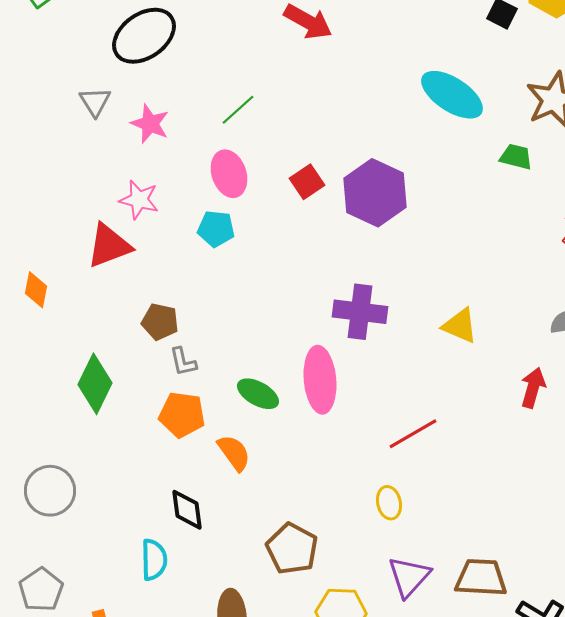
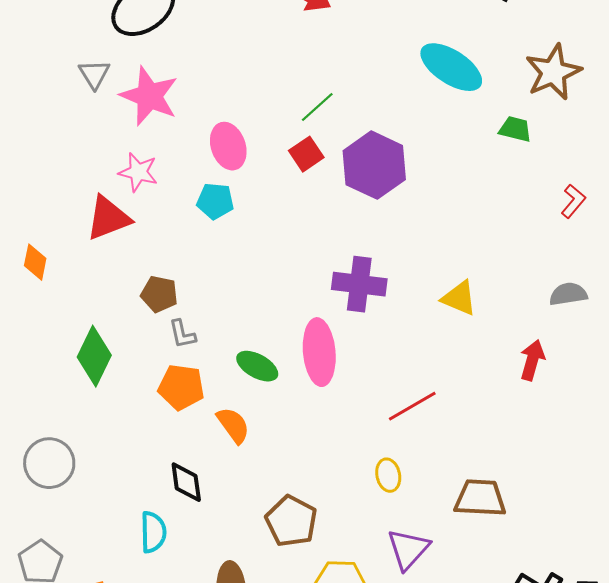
green line: (238, 110) -> (317, 107), moved
pink star: (150, 124) -> (149, 96), size x1.5
brown trapezoid: (481, 578) -> (480, 498), moved

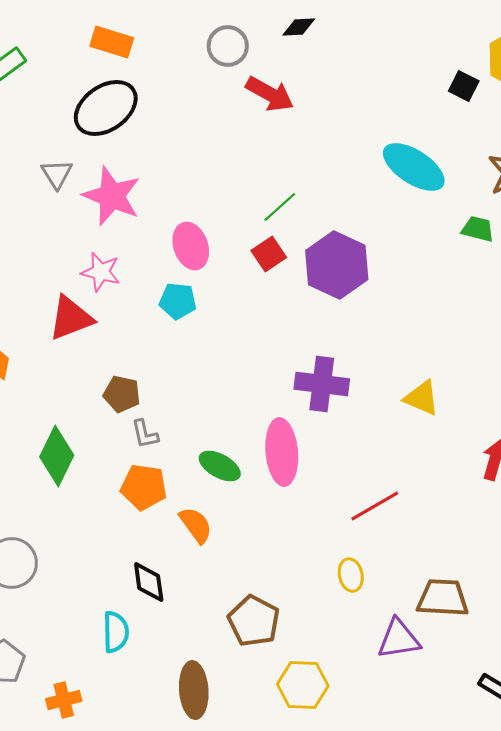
purple triangle: (408, 549) -> (399, 639), moved, turned 39

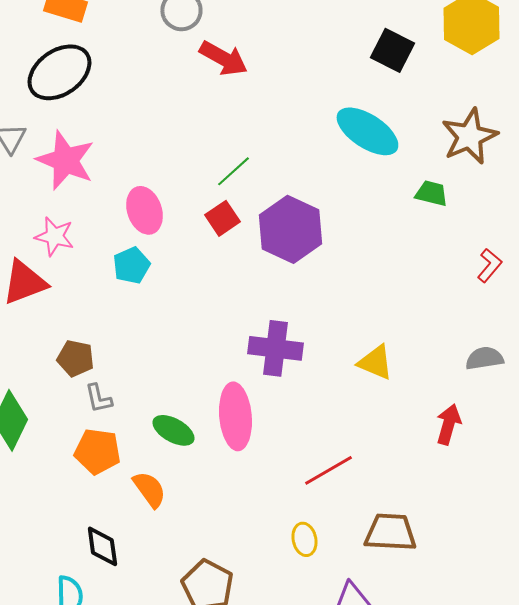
black square: (464, 86) -> (392, 50), moved, size x1.4
cyan pentagon: (178, 301) -> (131, 265), turned -30
brown trapezoid: (443, 598) -> (390, 532), moved

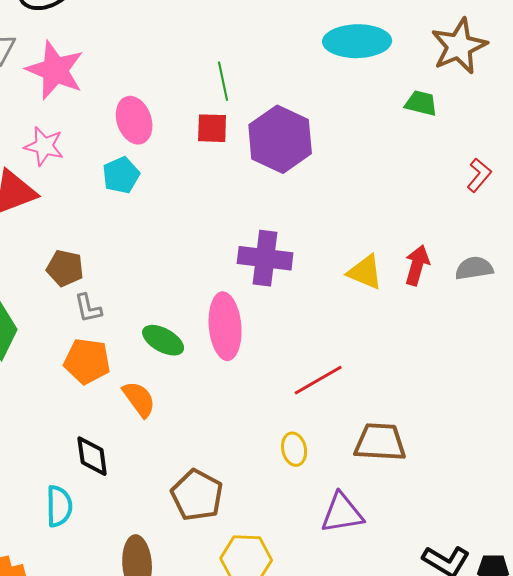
cyan ellipse: (367, 131) -> (357, 41), turned -34
green line: (233, 171) -> (223, 81), turned -60
red square: (222, 218) -> (212, 128), turned 36
red arrow: (448, 424) -> (417, 265), moved

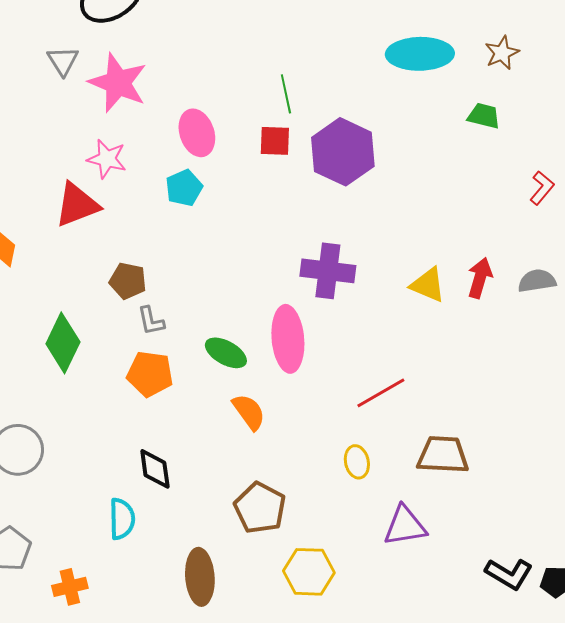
brown star: (459, 46) -> (502, 53), moved, size x0.6
orange semicircle: (139, 399) -> (249, 412), moved

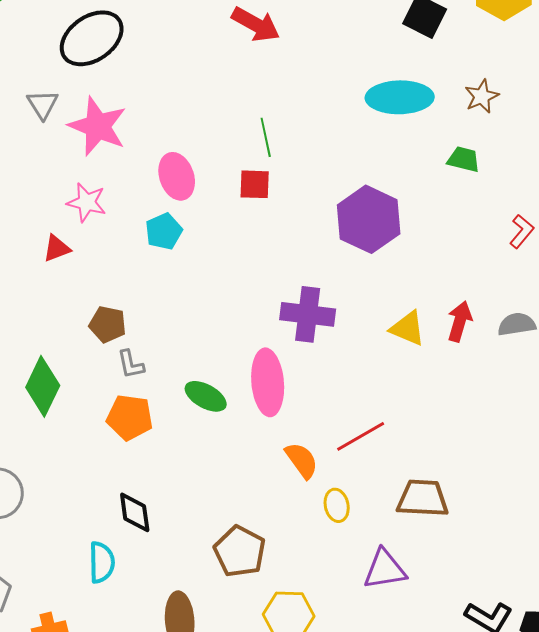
purple hexagon: (343, 152) -> (369, 219), moved
red triangle: (77, 205) -> (57, 248), size x0.6
orange semicircle: (249, 412) -> (302, 460), moved

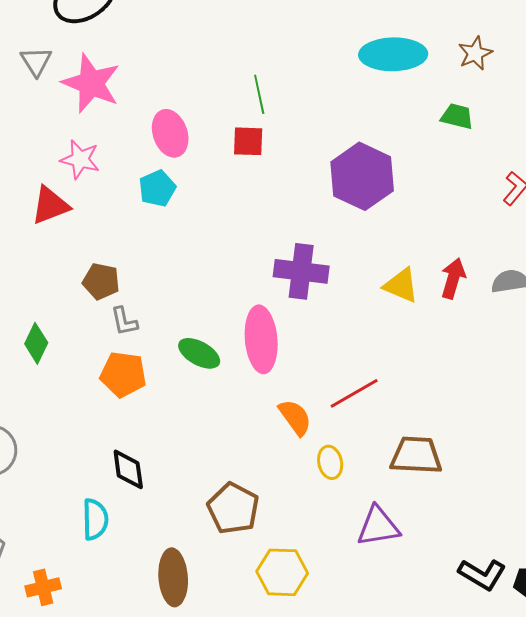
red triangle: (57, 248) -> (50, 205), size x1.4
green diamond: (43, 386) -> (36, 343), size x0.7

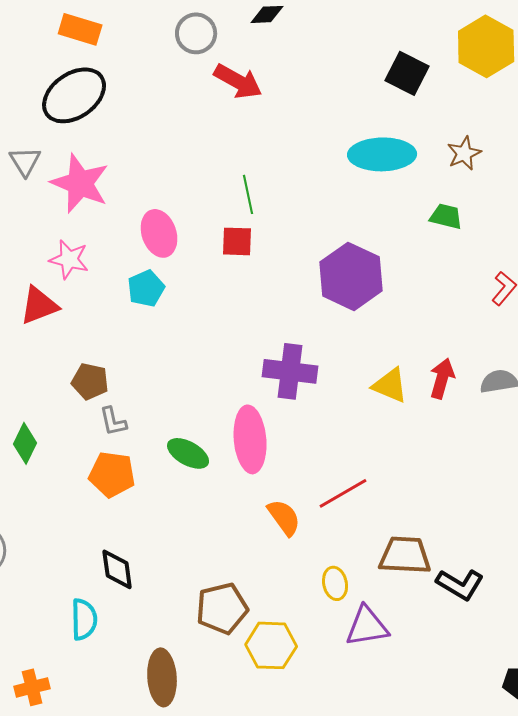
yellow ellipse: (330, 462) -> (335, 583), moved
brown pentagon: (233, 508) -> (222, 608), turned 30
yellow hexagon: (282, 572) -> (271, 645), moved
black L-shape: (482, 574) -> (460, 584), moved

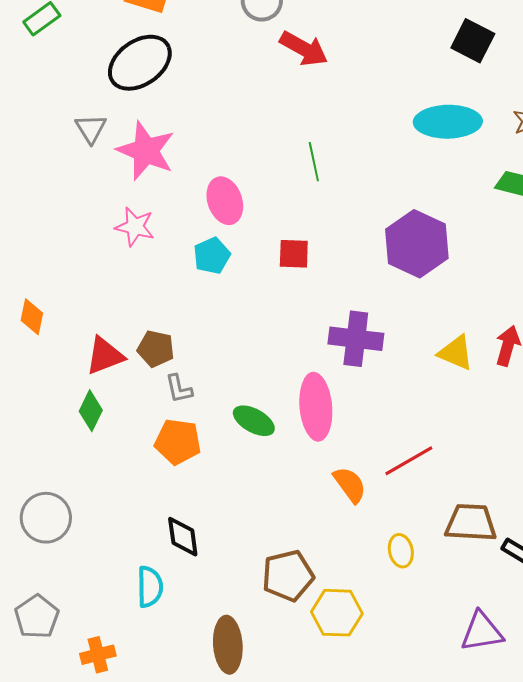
red square: (237, 241) -> (294, 254), moved
red triangle: (39, 305) -> (105, 356), moved
purple triangle: (367, 626) -> (482, 632), moved

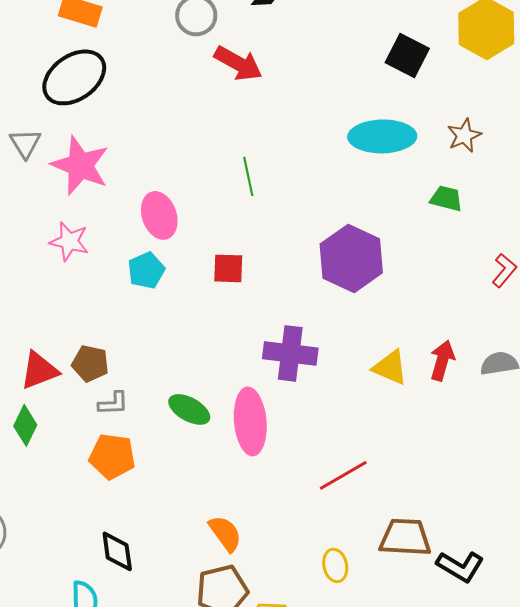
gray L-shape: (179, 389) -> (113, 403), turned -80
green ellipse: (254, 421) -> (189, 409), moved
orange semicircle: (350, 485) -> (225, 533), moved

